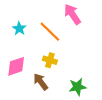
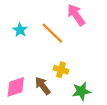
yellow cross: (50, 60) -> (61, 70), moved
pink diamond: (16, 66) -> (16, 87), moved

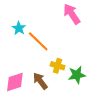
orange line: (52, 33) -> (38, 41), moved
green star: (81, 91) -> (77, 75), moved

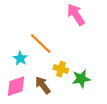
cyan star: (19, 28) -> (20, 58), moved

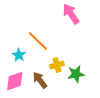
yellow cross: (61, 69) -> (57, 65), turned -32

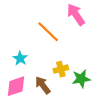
orange line: (38, 41) -> (48, 32), moved

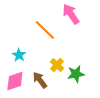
yellow cross: (61, 69) -> (57, 65), turned -32

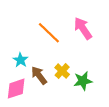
pink arrow: (71, 14) -> (83, 28), moved
brown arrow: (40, 80) -> (39, 75), moved

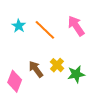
cyan star: (20, 60) -> (19, 26), moved
pink diamond: (16, 89) -> (15, 81), turned -50

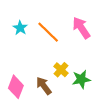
brown arrow: (36, 69) -> (44, 86), moved

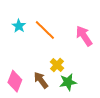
pink arrow: (81, 28) -> (84, 36), moved
green star: (81, 79) -> (68, 82), moved

